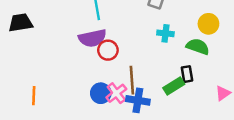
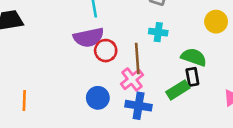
cyan cross: (165, 33) -> (158, 32), moved
green semicircle: (198, 47) -> (194, 57), moved
brown line: (132, 80) -> (137, 58), moved
pink cross: (116, 93) -> (132, 79), moved

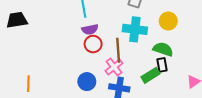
yellow circle: (216, 22) -> (168, 21), moved
cyan cross: (158, 32) -> (135, 29), size x1.6
purple semicircle: (89, 37) -> (90, 29), moved, size x0.7

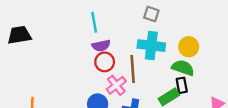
yellow circle: (168, 21) -> (189, 47), moved
pink cross: (114, 67) -> (116, 85), moved

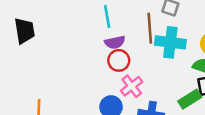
black trapezoid: (19, 35) -> (25, 31), turned 90
brown line: (133, 69) -> (150, 28), moved

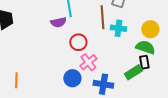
purple semicircle: (115, 42) -> (58, 22), moved
cyan cross: (170, 42) -> (118, 28), size x0.7

